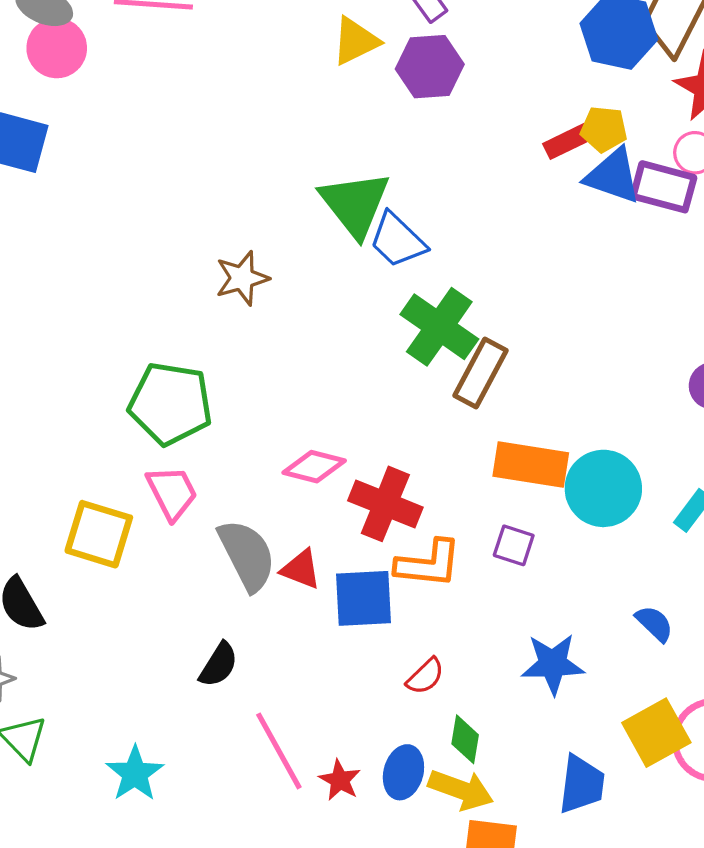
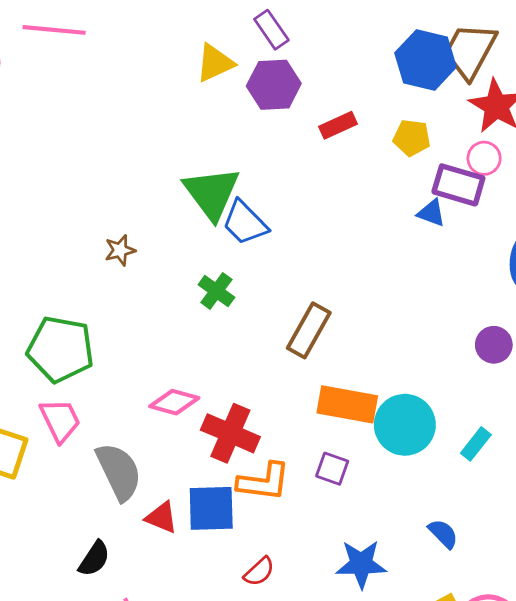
red rectangle: (567, 142) -> (338, 125), moved
blue triangle: (613, 176) -> (431, 213), moved, size x0.6
brown star: (242, 278) -> (120, 250), size x0.7
green cross: (439, 327) -> (216, 291), moved, size x0.6
red triangle: (301, 569) -> (162, 517), moved

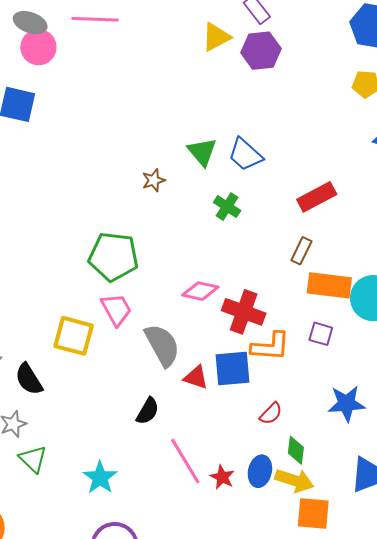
red rectangle: (338, 125) -> (317, 197), moved, size x1.4
green triangle: (212, 193) -> (202, 152), moved, size x0.7
brown rectangle: (309, 330) -> (301, 251), moved, size x0.7

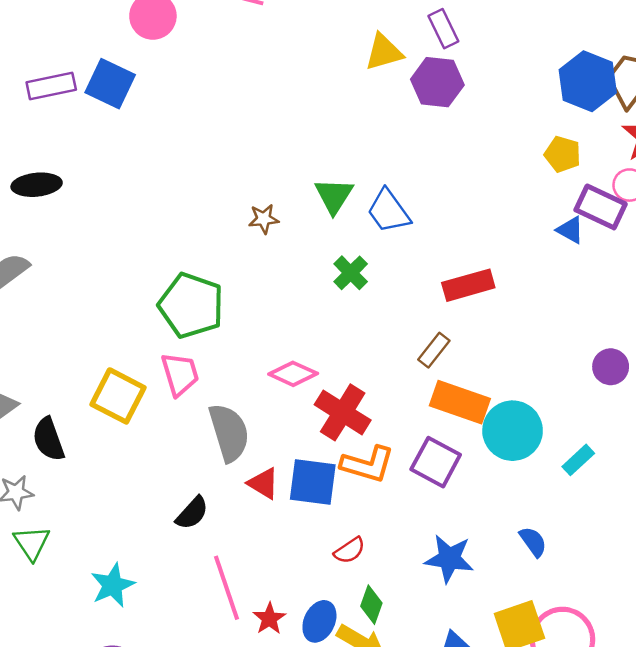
purple square: (321, 334) -> (436, 462), size x1.5

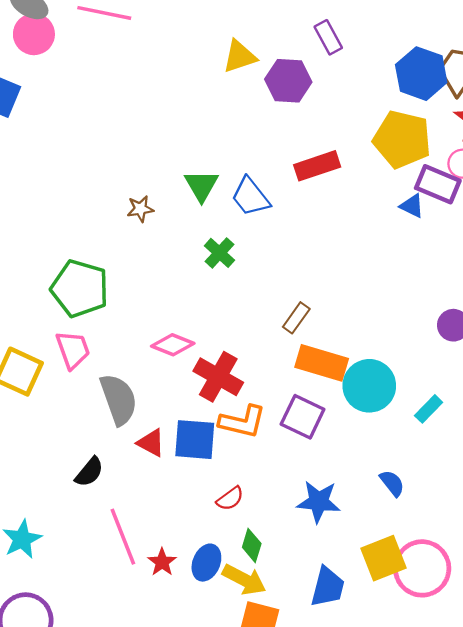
purple rectangle: (443, 29) -> (328, 37), moved
yellow pentagon: (563, 154) -> (402, 139), size x1.8
red rectangle: (468, 285) -> (317, 166), moved

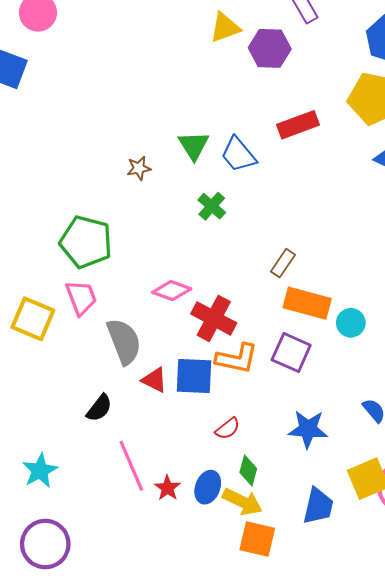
cyan circle: (369, 386) -> (351, 323), size x0.6

